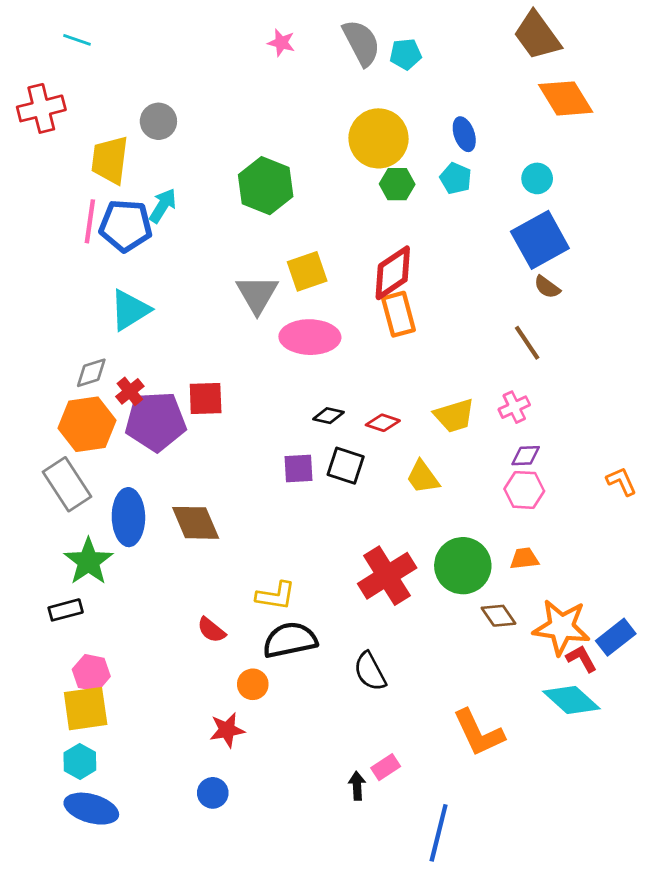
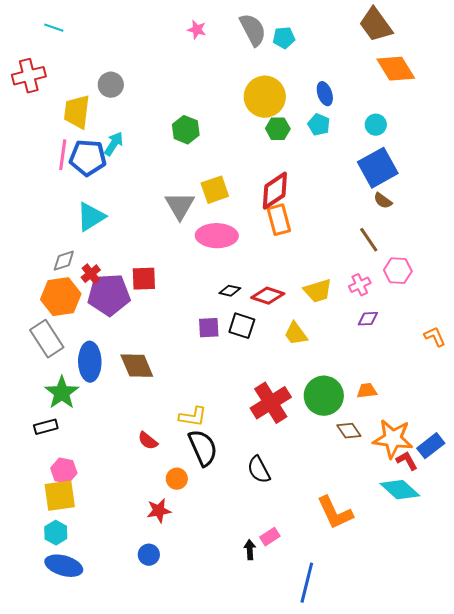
green hexagon: (266, 186) -> (186, 130), size x0.7
red diamond: (383, 423) -> (268, 296), size x1.4
pink hexagon: (524, 490) -> (398, 271), moved
black semicircle: (290, 640) -> (203, 448), turned 78

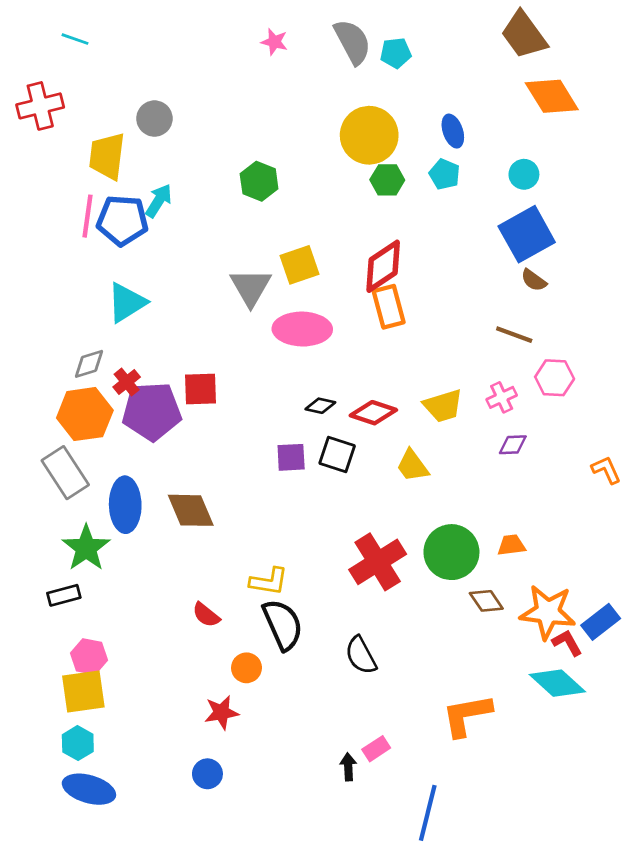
brown line: (369, 240) -> (514, 335), turned -36
orange L-shape: (335, 513) -> (467, 715), turned 105

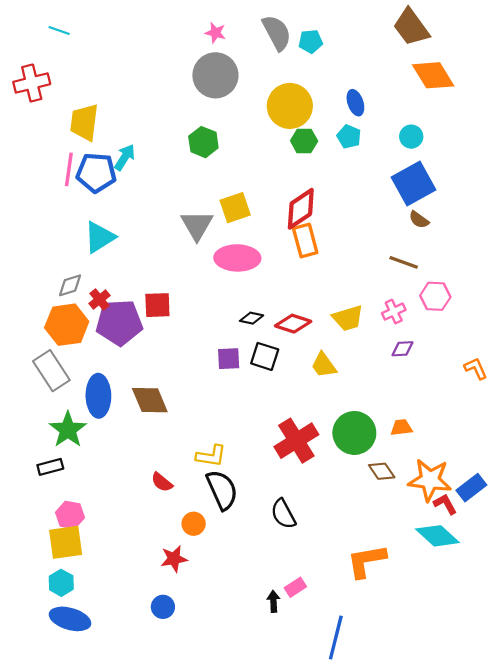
gray circle: (154, 119) -> (215, 75), moved, size x1.6

